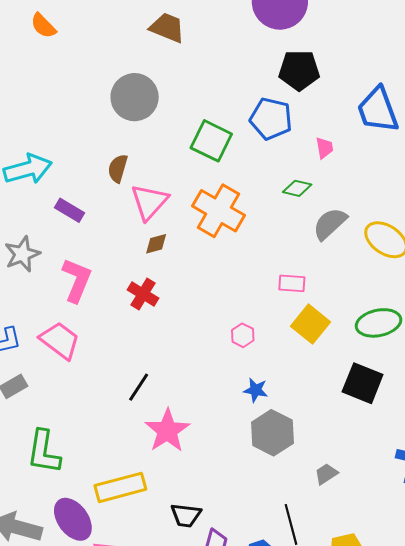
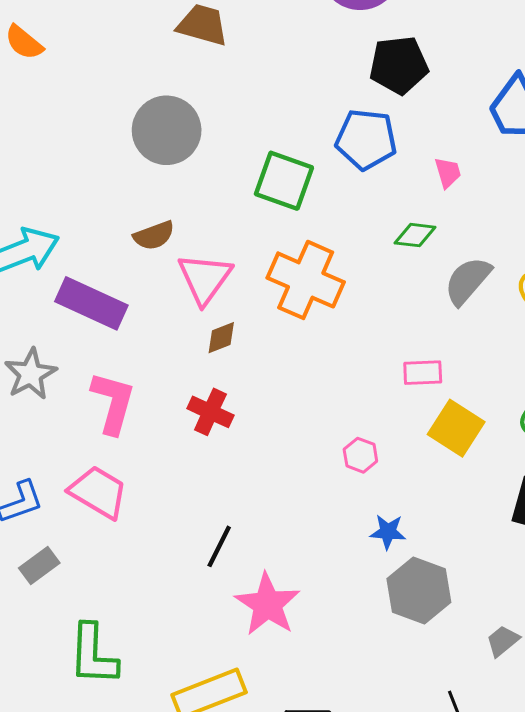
brown semicircle: (118, 168) -> (154, 235), turned -120
purple rectangle: (70, 210) -> (91, 303), size x1.6

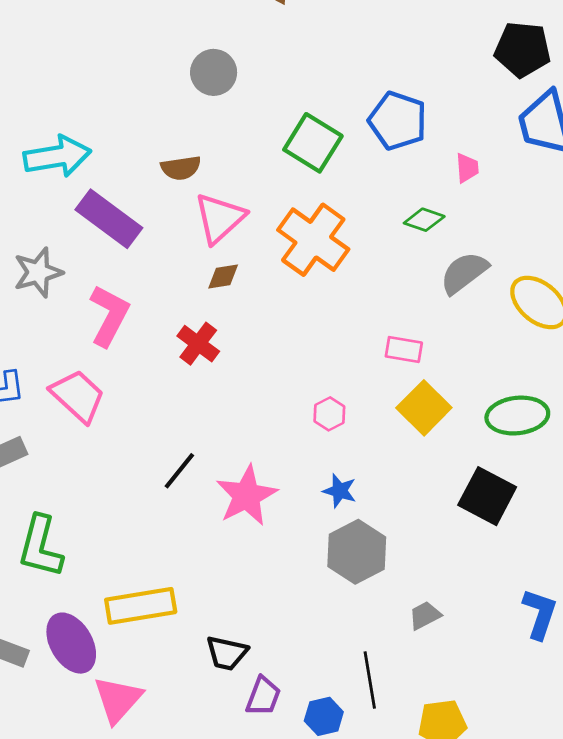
black pentagon: (399, 65) -> (523, 49), moved
gray circle: (167, 130) -> (214, 72), size x0.7
pink star: (268, 604) -> (247, 496), moved

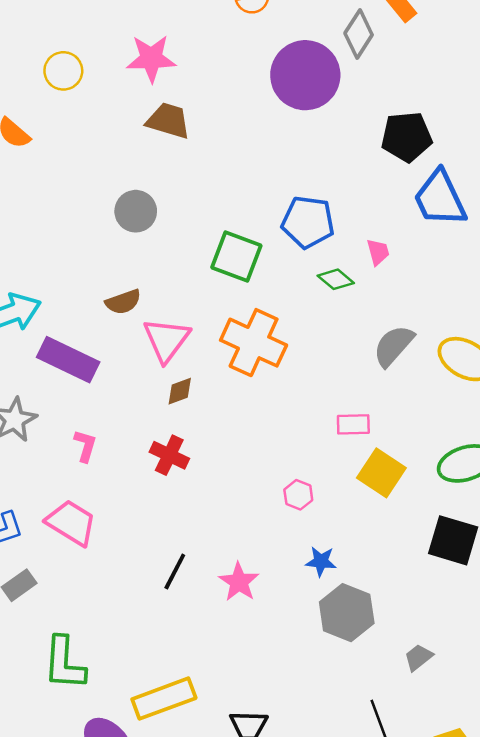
green diamond: (424, 220) -> (336, 279), moved, turned 32
pink L-shape: (109, 316) -> (85, 446), size x0.6
pink star: (247, 496) -> (239, 582), size x0.7

